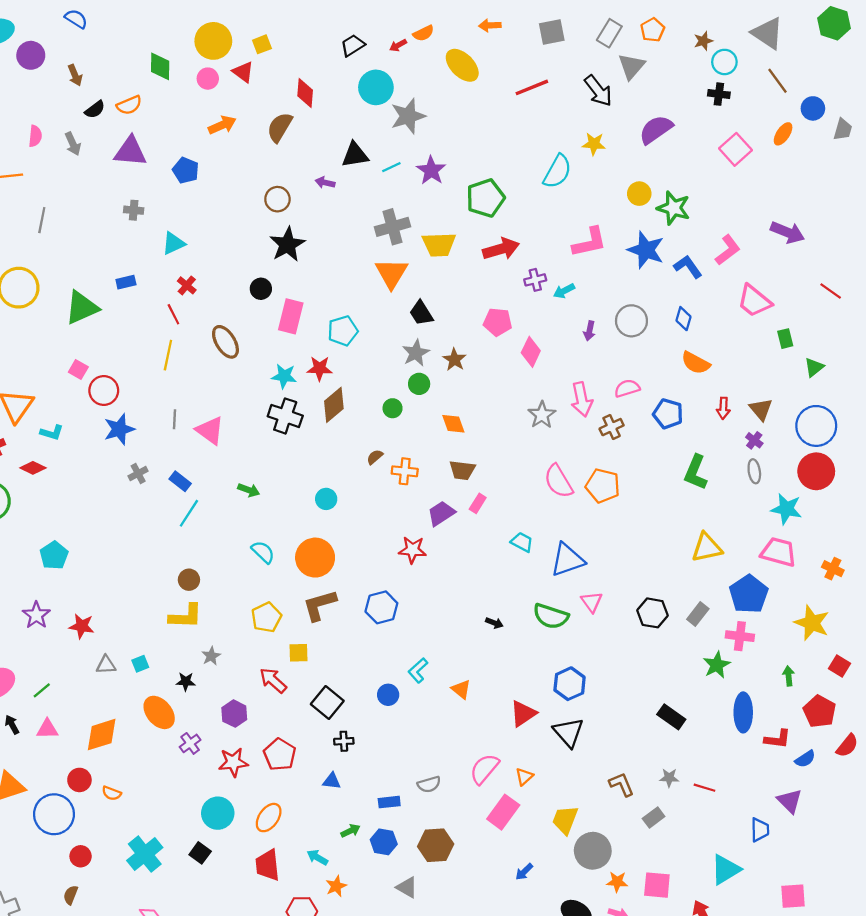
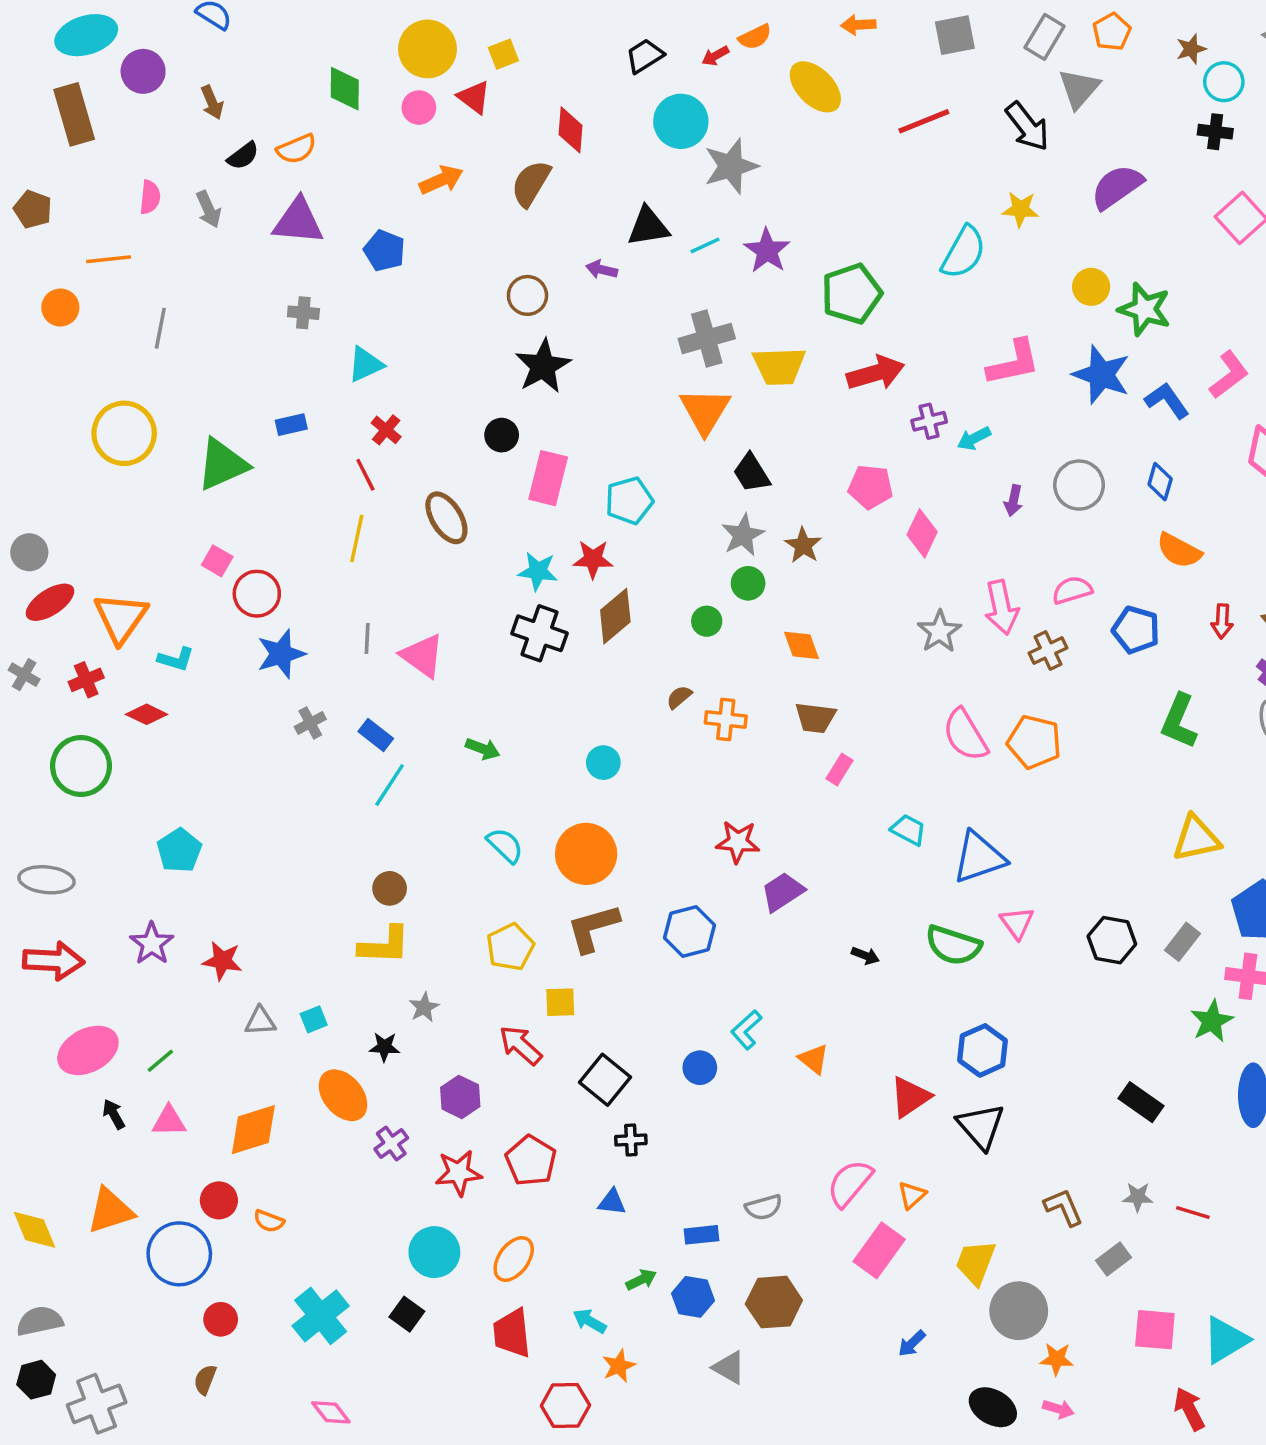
purple trapezoid: (441, 513) -> (783, 892), moved
pink square: (657, 885) -> (1155, 1330), moved

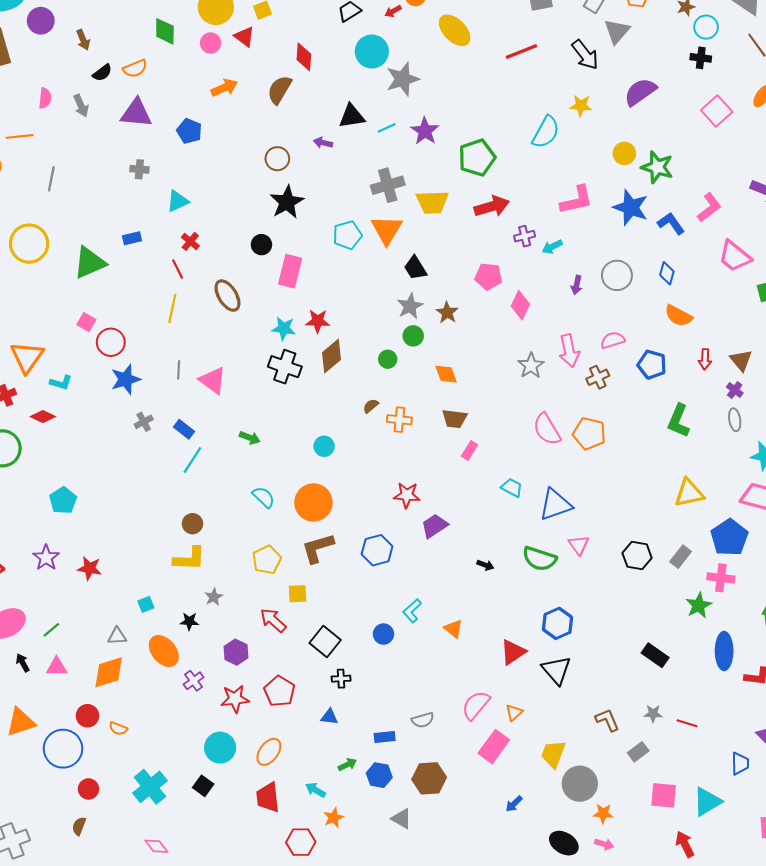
cyan pentagon: (629, 501) -> (347, 235), moved
gray triangle: (260, 1021) -> (117, 636), moved

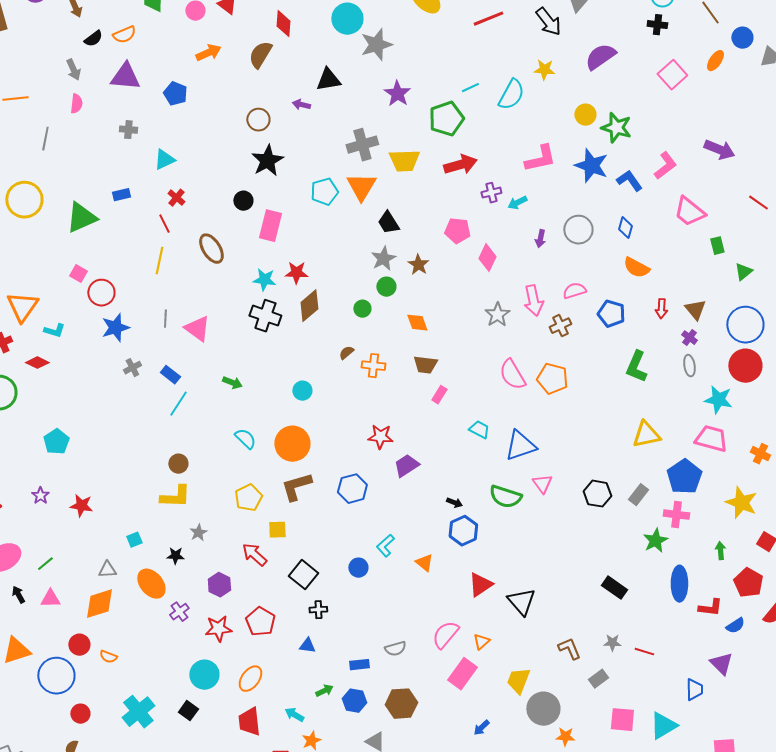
pink semicircle: (45, 98) -> (76, 104), moved
cyan line: (387, 128) -> (470, 88), moved
purple star: (46, 558) -> (40, 496), size x0.7
blue hexagon: (557, 623) -> (463, 531), moved

